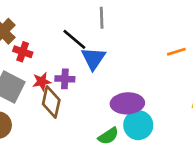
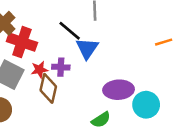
red cross: (23, 52) -> (22, 42), size x1.6
cyan circle: (138, 125) -> (146, 105), moved

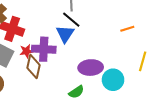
black line: (70, 31) -> (71, 20), moved
purple cross: (61, 67) -> (44, 49), size x1.6

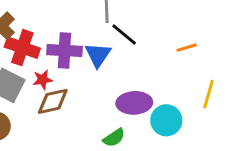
black line: (71, 20) -> (124, 35), moved
purple cross: (44, 49) -> (64, 51), moved
brown diamond: (34, 66) -> (53, 101), turned 65

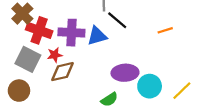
blue triangle: (98, 55) -> (97, 36), turned 40
yellow line: (208, 94) -> (182, 91), moved, turned 30

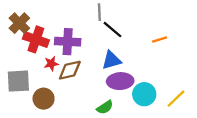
blue triangle: (97, 36) -> (111, 60), moved
gray square: (28, 59) -> (18, 81), moved, turned -30
brown diamond: (62, 72) -> (70, 70), moved
brown circle: (19, 91) -> (44, 99), moved

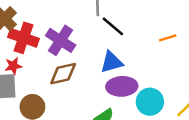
purple cross: (68, 42) -> (61, 40), turned 30
red star: (51, 64) -> (13, 66), moved

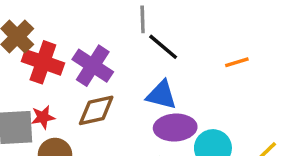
blue triangle: (112, 62) -> (161, 95), turned 30
red star: (13, 66) -> (43, 117), moved

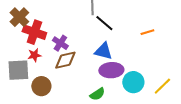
purple cross: (93, 66) -> (60, 43), moved, size x0.7
red star: (43, 117) -> (34, 55), moved

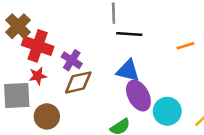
black line: (104, 23) -> (129, 34), turned -36
purple ellipse: (111, 70) -> (138, 96), turned 65

